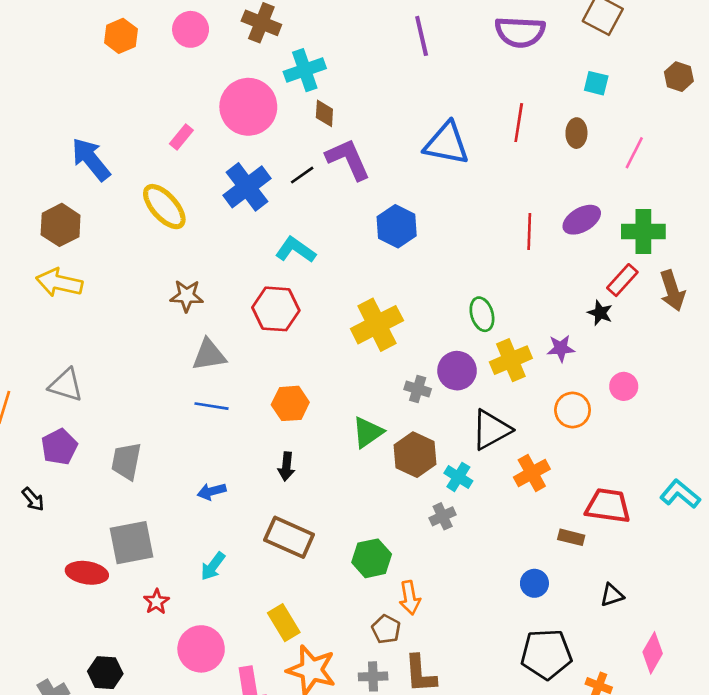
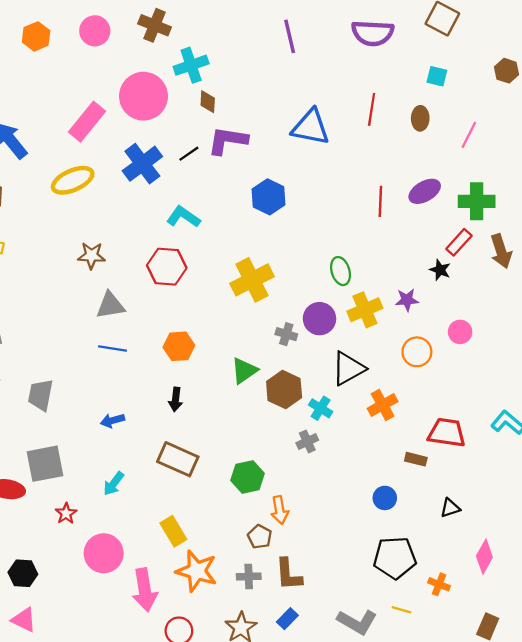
pink rectangle: (181, 137) -> (87, 122), size x1.8
purple L-shape: (348, 159) -> (228, 140), turned -57
yellow ellipse: (164, 207) -> (73, 180), turned -72

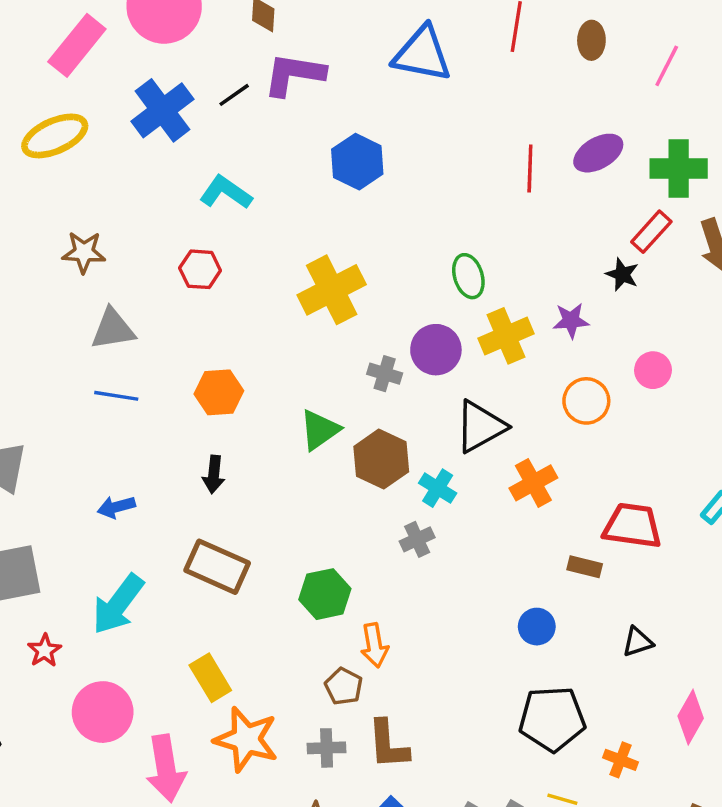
red hexagon: (167, 267) -> (200, 269), size x0.7
cyan arrow: (114, 484) -> (118, 604), size x1.6

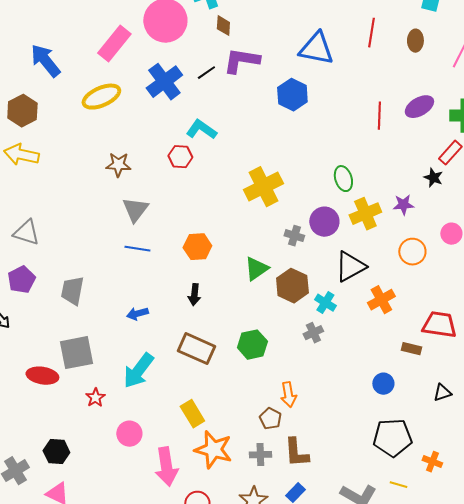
blue hexagon: (357, 162) -> (292, 95), moved
red hexagon: (200, 269) -> (180, 157), moved
gray triangle: (113, 329) -> (135, 210), turned -44
green hexagon: (325, 594) -> (252, 345), moved
pink circle: (103, 712) -> (129, 434), size x0.7

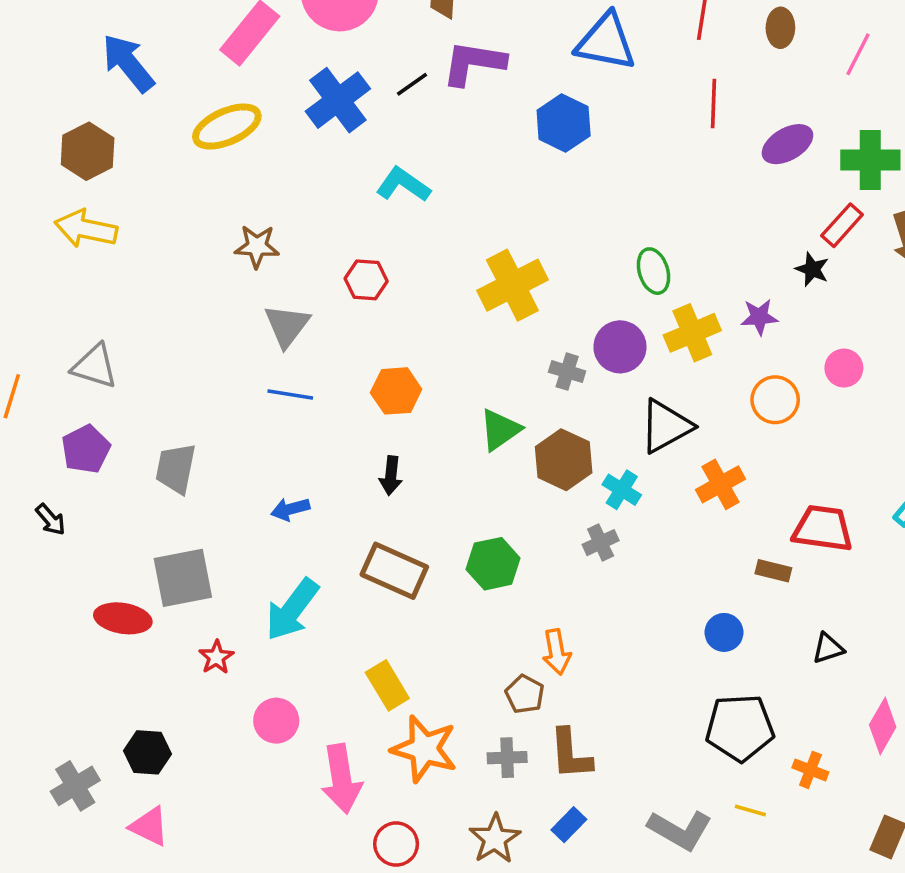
red line: (379, 116) -> (713, 104), moved
red hexagon: (180, 157) -> (366, 280), moved

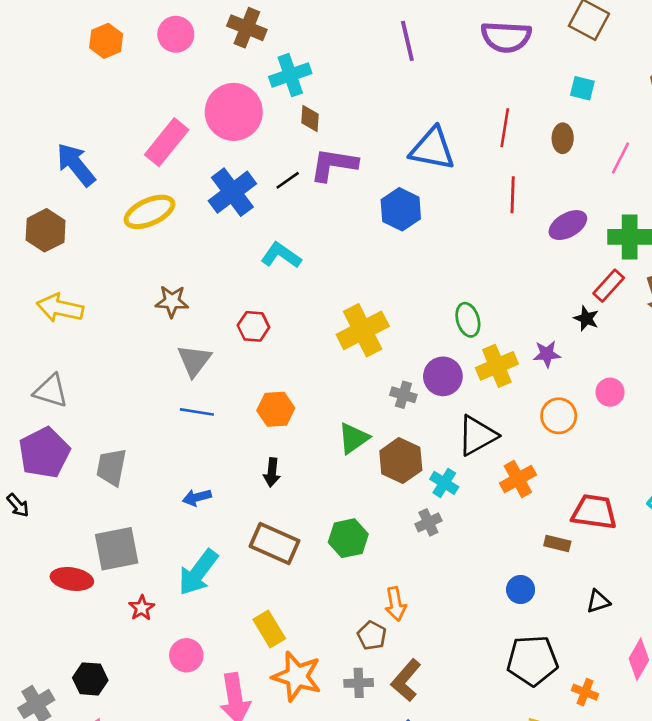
yellow arrow: (86, 229) -> (60, 308), moved
purple pentagon: (86, 449) -> (44, 453), size x1.4
brown L-shape: (571, 754) -> (406, 680), turned 45

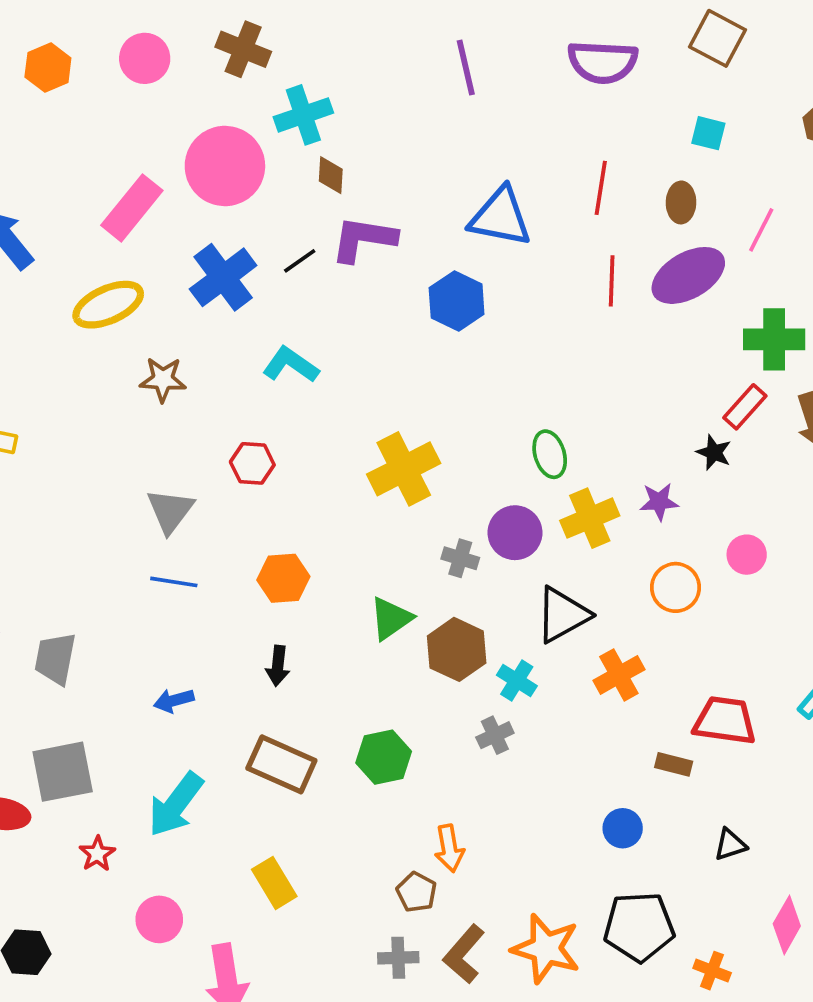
purple ellipse: (568, 225) -> (688, 275), moved, size x1.4
brown star: (172, 301) -> (163, 379), moved
orange star: (297, 676) -> (546, 949), moved

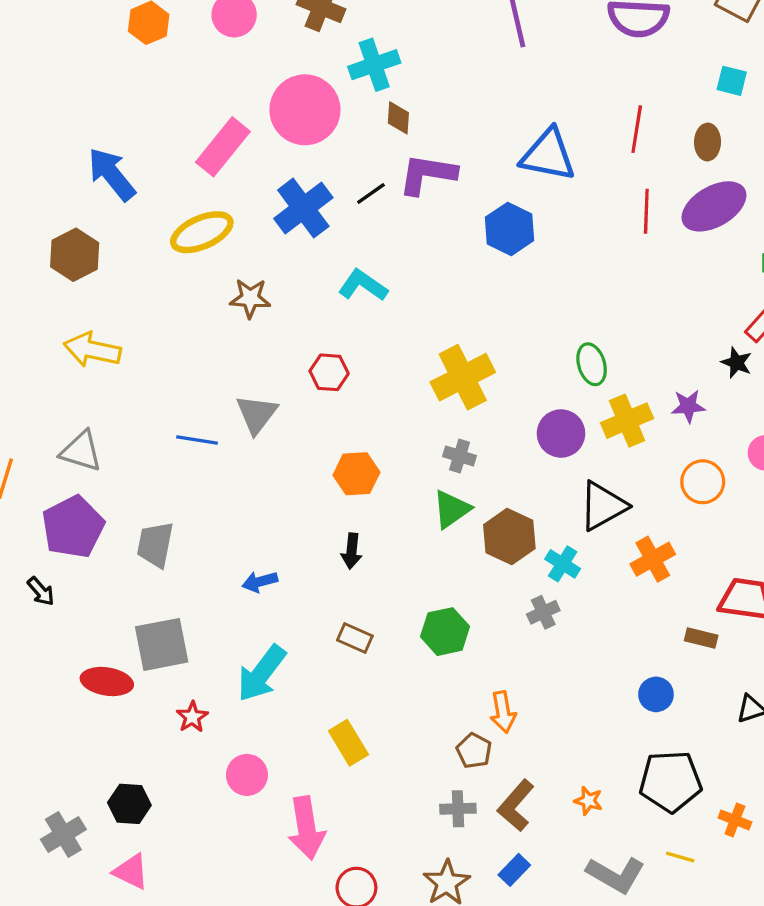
gray cross: (460, 558) -> (460, 456), moved
blue line: (174, 582) -> (197, 440), moved
brown rectangle: (281, 764) -> (355, 638), size x0.6
orange star: (546, 949) -> (588, 801), size x0.5

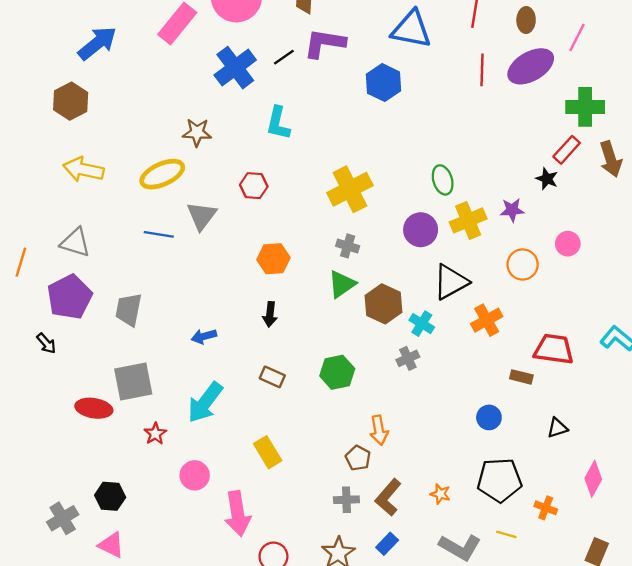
blue arrow: (112, 174) -> (97, 43), turned 90
yellow ellipse: (202, 232) -> (162, 174), moved
cyan L-shape: (363, 285) -> (278, 123), turned -112

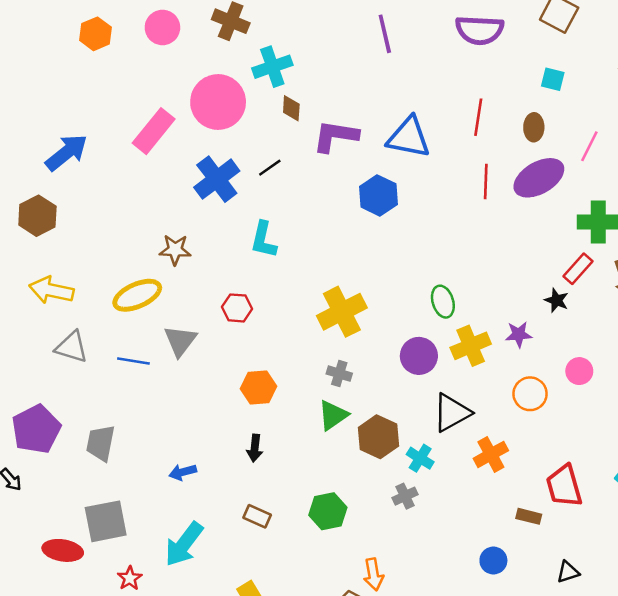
purple L-shape: (324, 43) -> (336, 136), moved
gray triangle: (75, 242) -> (72, 347), moved
red trapezoid: (554, 349) -> (564, 486), turned -114

